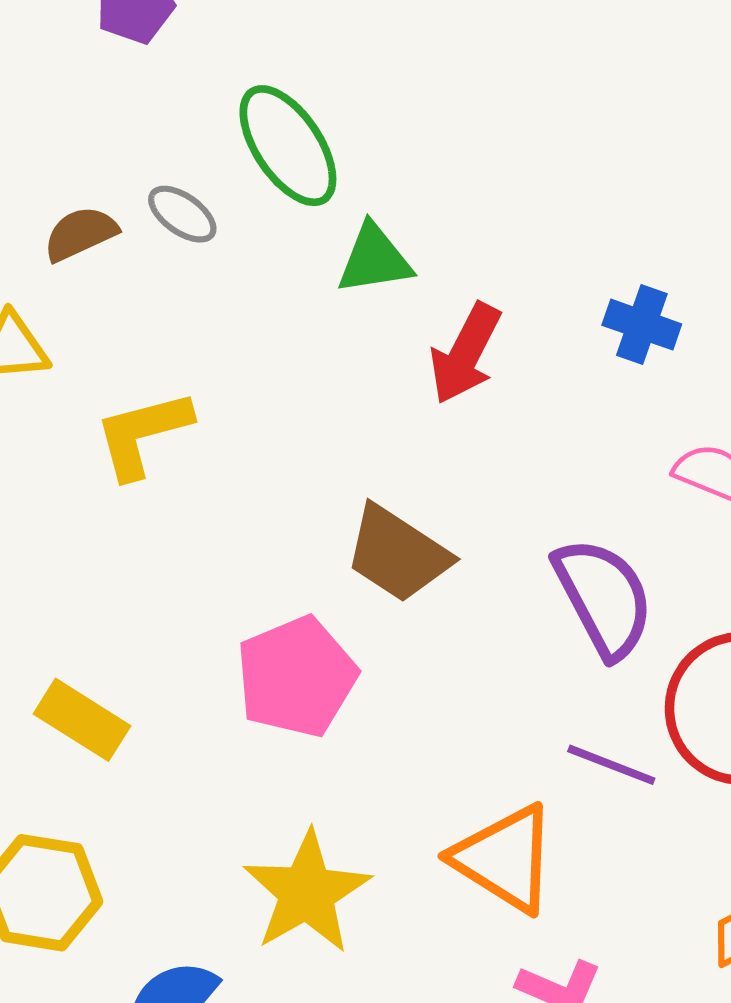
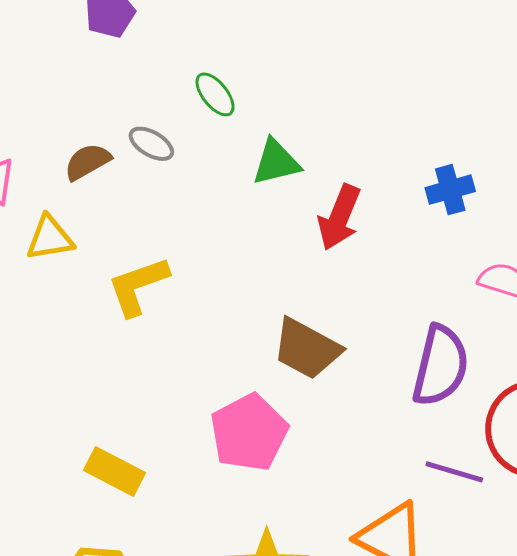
green ellipse: (288, 146) -> (215, 94), size x0.6
blue cross: (642, 325) -> (450, 190), turned -30
purple semicircle: (604, 598) -> (440, 366), turned 46

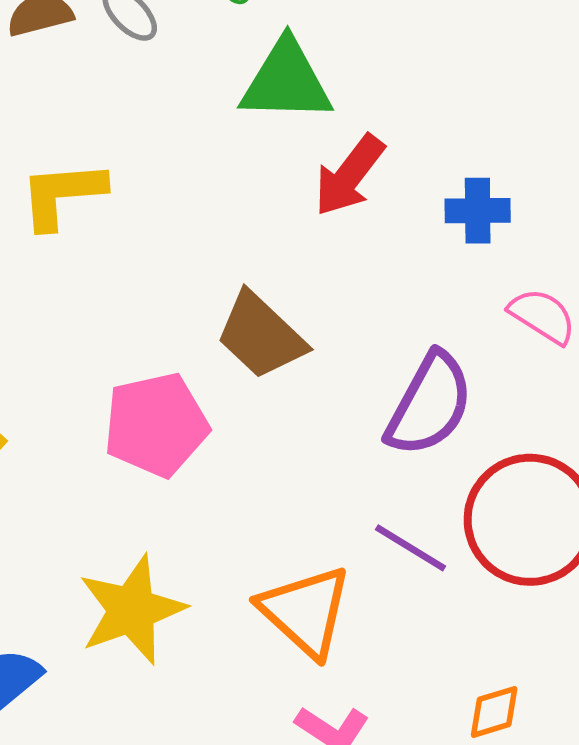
green triangle: (276, 162) -> (286, 81), size x1.4
blue cross: (450, 190) -> (478, 211), moved

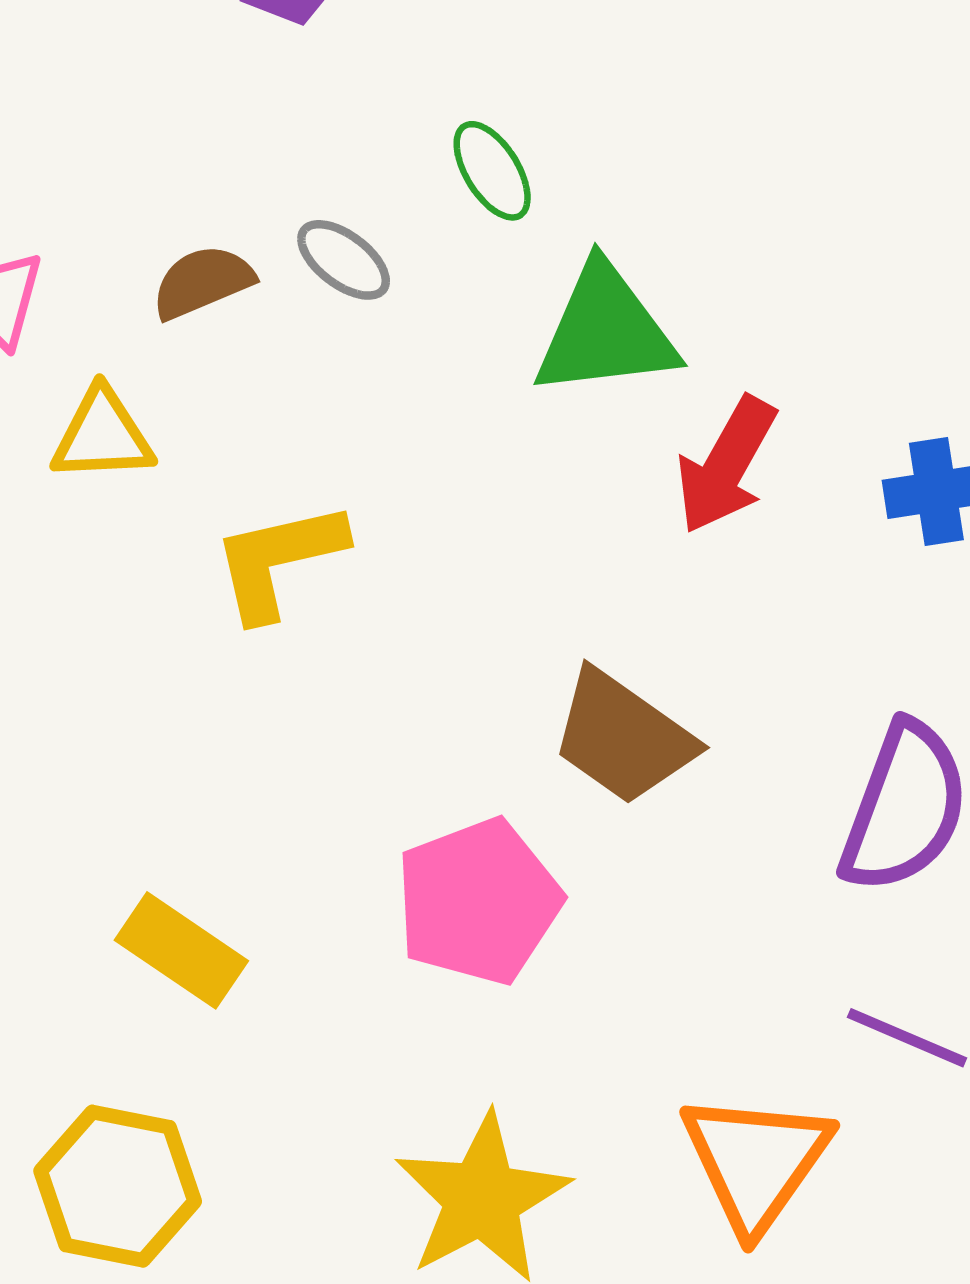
orange triangle: (305, 611) -> (756, 1161), turned 31

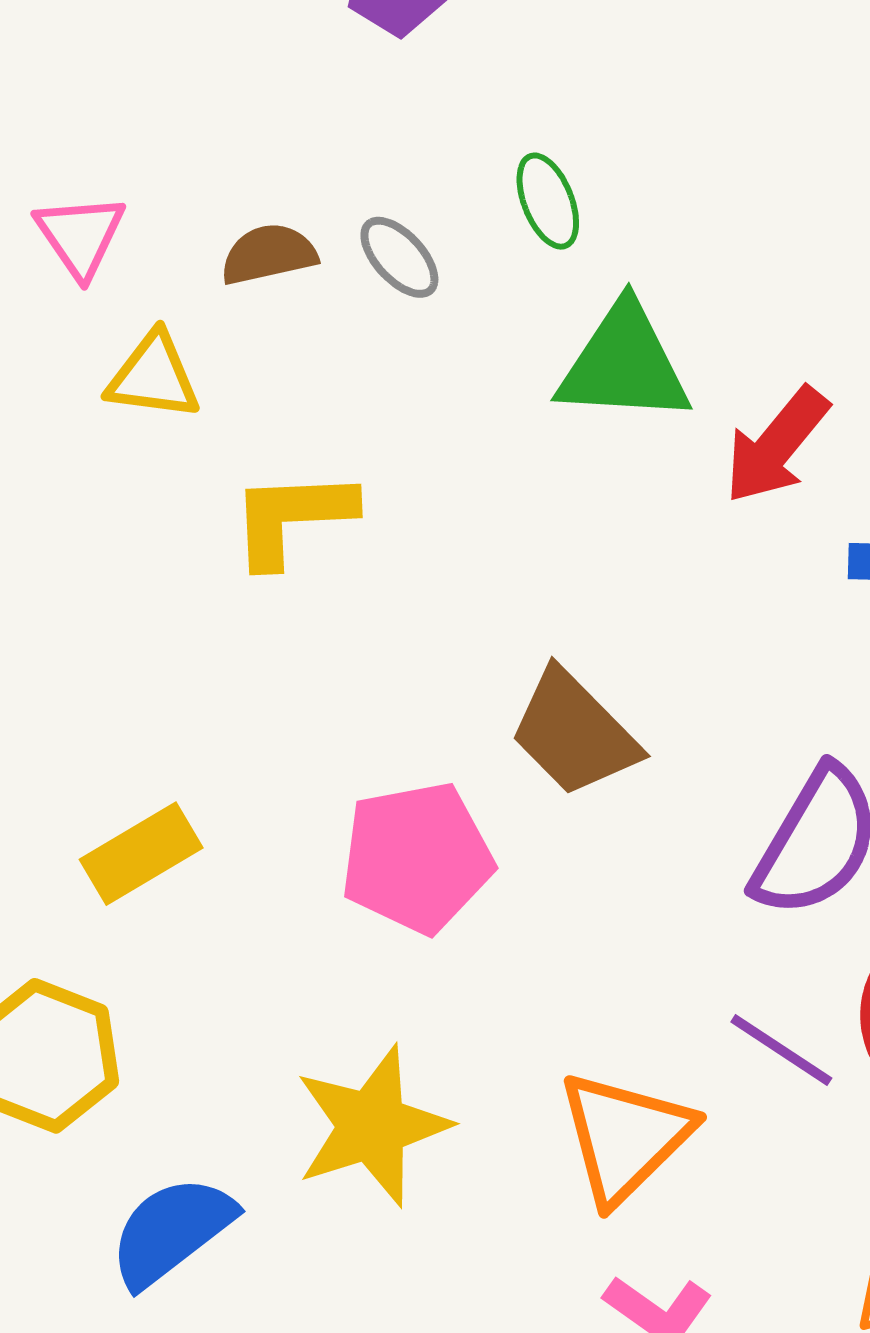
red arrow: (726, 465) -> (776, 445), moved
yellow rectangle: (181, 950) -> (141, 854), turned -75

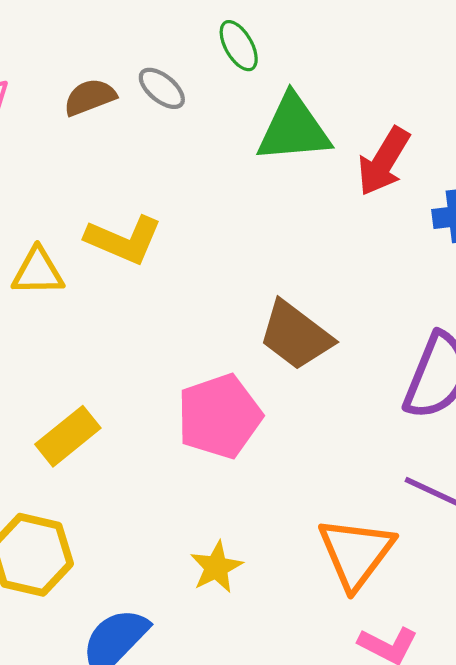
yellow triangle: (153, 376) -> (38, 272), moved
yellow L-shape: (292, 518) -> (124, 240), turned -146
yellow star: (372, 1126) -> (216, 567), size x0.6

